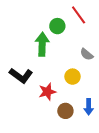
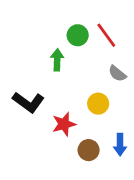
red line: (79, 15) -> (106, 35), moved
green arrow: (42, 44) -> (57, 60), size x0.7

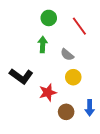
green circle: (78, 35) -> (49, 18), moved
gray semicircle: (117, 74) -> (67, 55), moved

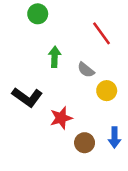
green circle: (49, 18) -> (38, 14), moved
yellow circle: (73, 77) -> (107, 91), moved

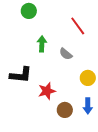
yellow circle: (107, 91) -> (88, 78), moved
black L-shape: (27, 97) -> (21, 75), turned -30

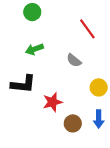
green arrow: (42, 44) -> (34, 49), moved, turned -112

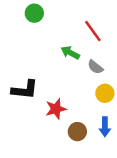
green arrow: (34, 49) -> (70, 53), moved, turned 48
gray semicircle: (74, 60) -> (95, 67), moved

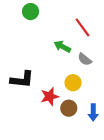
yellow circle: (105, 93) -> (73, 83), moved
brown circle: (77, 132) -> (69, 108), moved

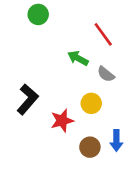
black L-shape: (22, 80) -> (28, 99), turned -55
brown circle: (69, 108) -> (90, 147), moved

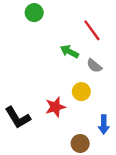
black L-shape: (28, 99) -> (18, 118), moved, turned 108
brown circle: (90, 147) -> (80, 143), moved

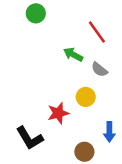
black L-shape: (18, 118) -> (30, 138), moved

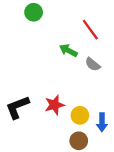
yellow circle: (86, 97) -> (80, 115), moved
black L-shape: (30, 138) -> (17, 107), moved, turned 100

